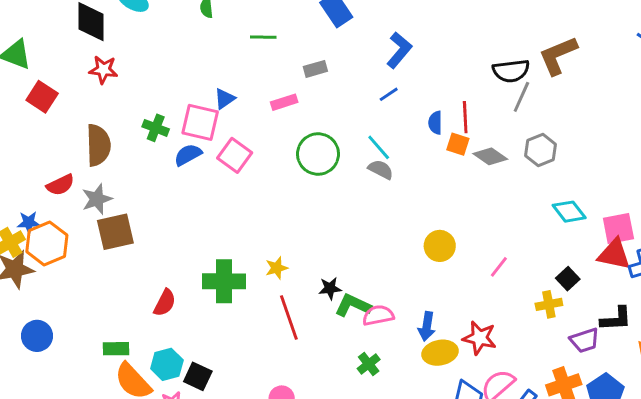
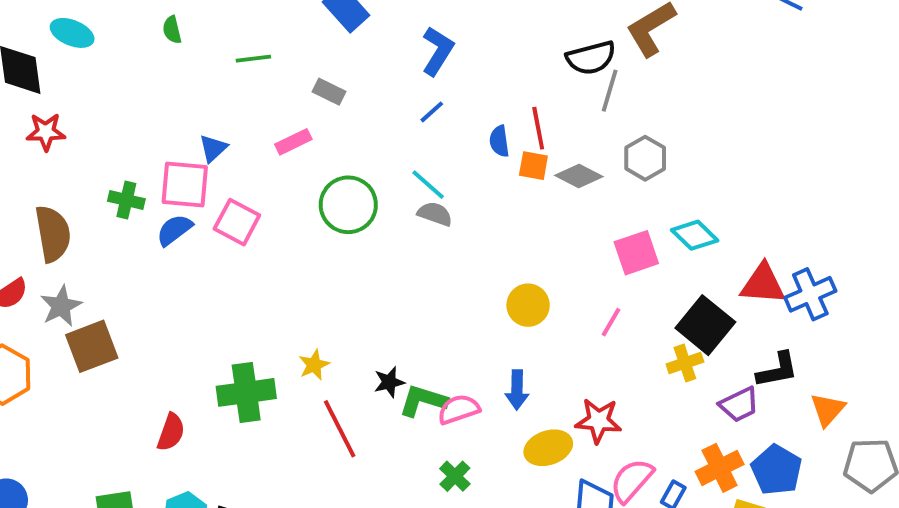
gray rectangle: (315, 69) -> (329, 92), turned 50
pink square: (618, 228) -> (636, 253), moved
black square: (568, 279) -> (705, 325), size x1.8
blue arrow: (427, 326) -> (517, 390), moved

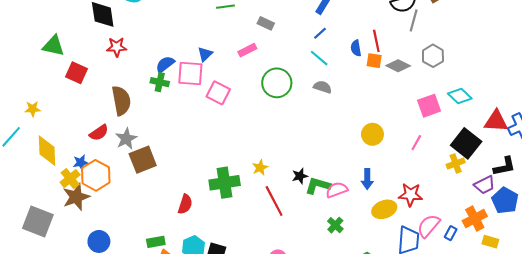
cyan line: (428, 185) -> (319, 58), moved
blue semicircle: (174, 230) -> (165, 64), moved
blue pentagon: (777, 470) -> (505, 201), moved

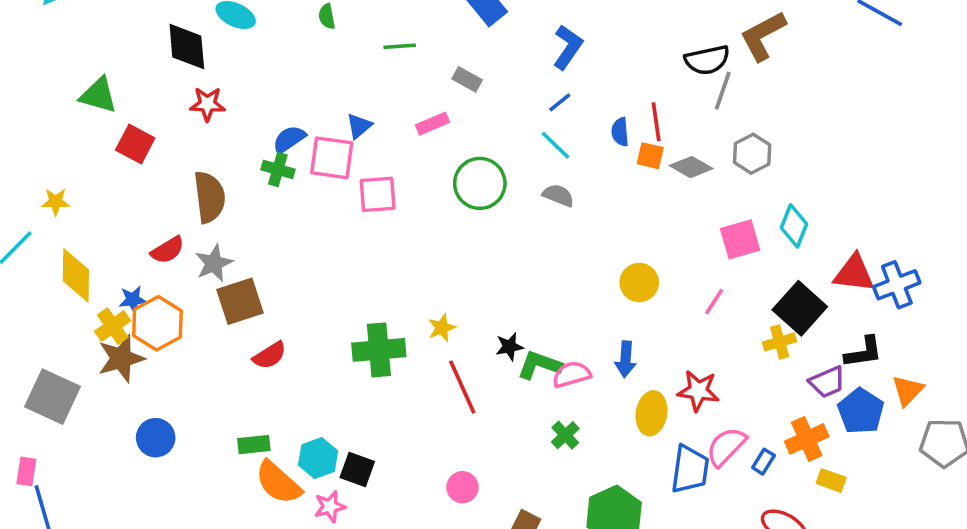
pink square: (218, 93) -> (378, 194), turned -35
cyan diamond: (460, 96) -> (794, 226), turned 65
red semicircle: (185, 204) -> (270, 355), moved, turned 36
yellow ellipse: (384, 209) -> (651, 413), turned -65

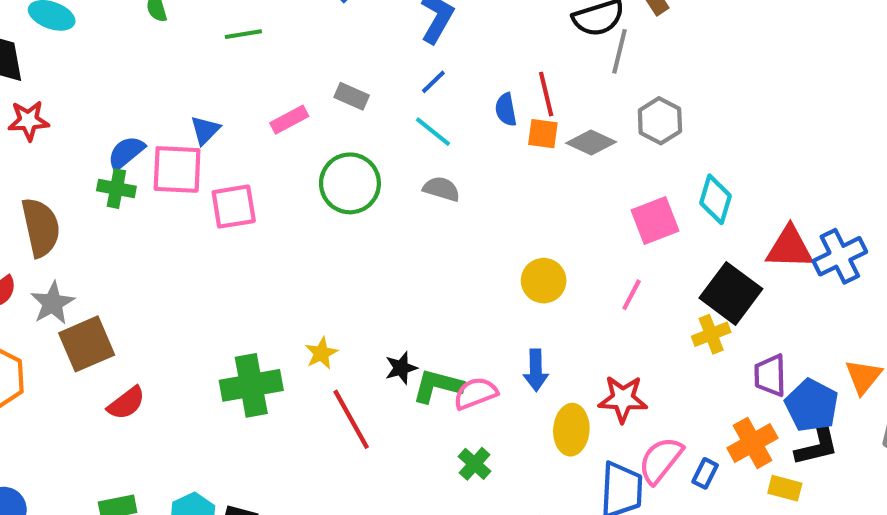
gray rectangle: (467, 79) -> (352, 96), moved
black L-shape: (864, 352) -> (817, 446), moved
purple trapezoid: (827, 382) -> (770, 375), turned 117

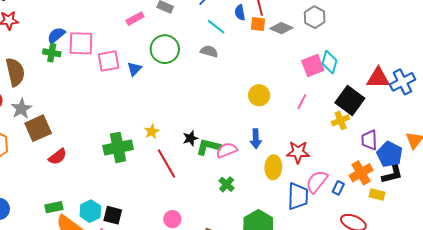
blue triangle: (205, 130) -> (134, 69), moved
cyan line: (433, 132) -> (216, 27), moved
cyan diamond: (716, 199) -> (330, 62), moved

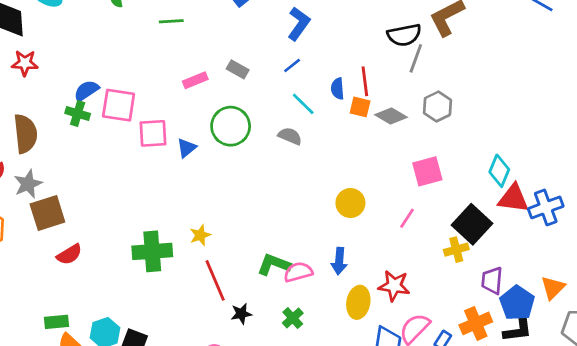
cyan diamond: (330, 62) -> (499, 171), moved
black star: (190, 138) -> (241, 314), moved

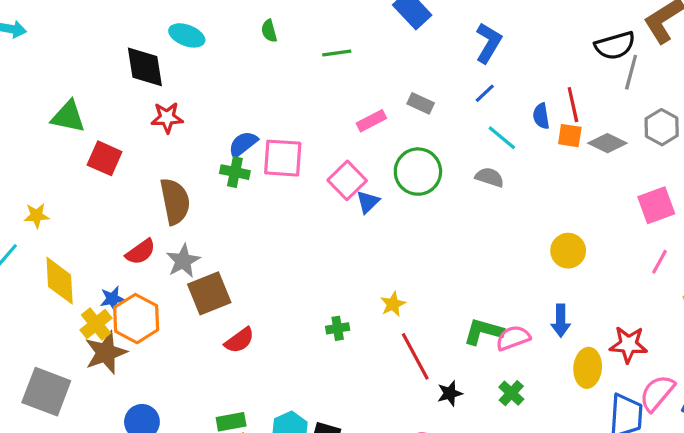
pink square: (153, 133) -> (347, 180), moved, turned -36
pink line: (407, 218) -> (659, 262), moved
green cross: (152, 251) -> (338, 328), size x0.5

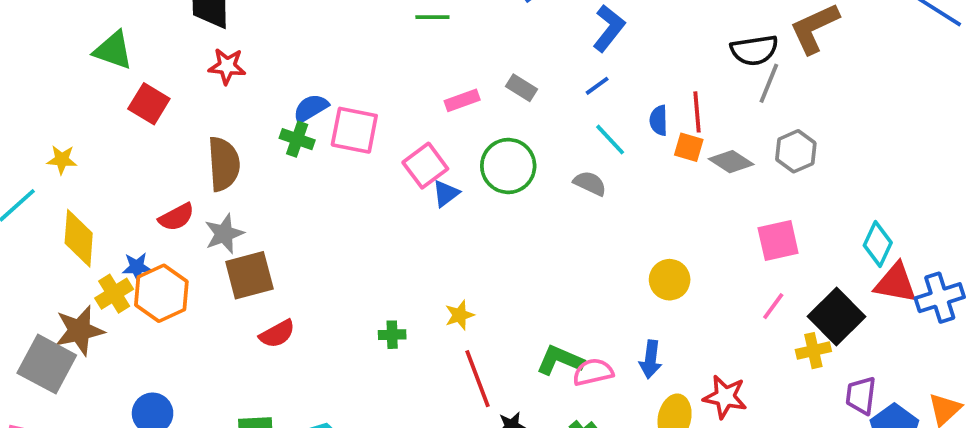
brown star: (106, 353) -> (79, 331), moved

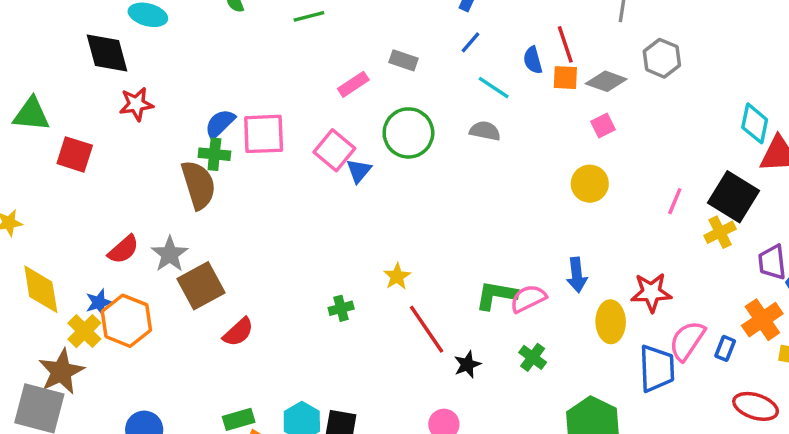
brown semicircle: (224, 164) -> (198, 185), moved
pink square: (778, 240) -> (603, 126), moved, size x0.6
yellow circle: (670, 280) -> (590, 184), moved

